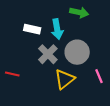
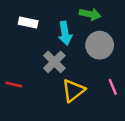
white rectangle: (32, 29) -> (28, 23), moved
gray circle: (77, 52) -> (100, 45), moved

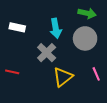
green arrow: (90, 14) -> (87, 13), moved
white rectangle: (28, 23) -> (17, 27), moved

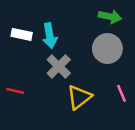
cyan arrow: (56, 28) -> (50, 36), moved

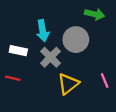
white rectangle: (22, 34) -> (18, 51), moved
gray circle: (107, 49) -> (76, 40), moved

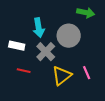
red line: (13, 78) -> (24, 71), moved
pink line: (105, 80) -> (87, 73), moved

